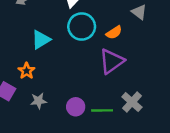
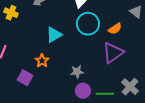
gray star: (38, 101) -> (77, 72), moved

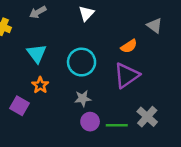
cyan circle: (88, 24) -> (82, 62), moved
cyan triangle: (54, 35) -> (37, 54), moved, turned -36

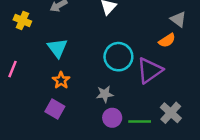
orange semicircle: (129, 46) -> (167, 40), moved
cyan circle: (82, 62) -> (118, 57), moved
purple square: (20, 106) -> (55, 109), moved

